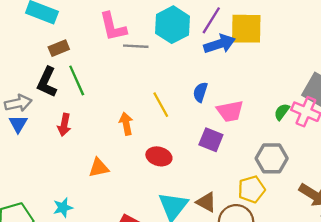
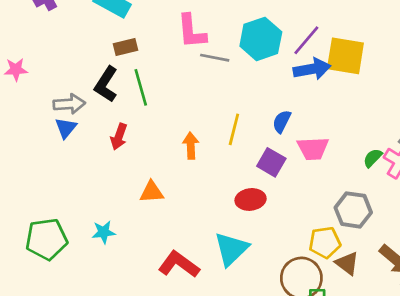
yellow line: (161, 105) -> (234, 129), turned 35
purple square: (211, 140) -> (271, 162), moved
red ellipse: (159, 156) -> (251, 199), moved, turned -30
brown triangle: (206, 202) -> (347, 263), moved

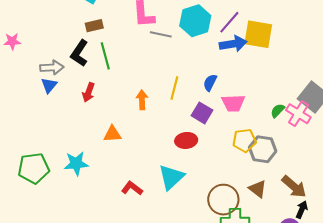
cyan star: (104, 232) -> (76, 163), size x1.4
yellow pentagon: (325, 242) -> (244, 140), moved
red L-shape: (179, 264) -> (132, 188), size x0.7

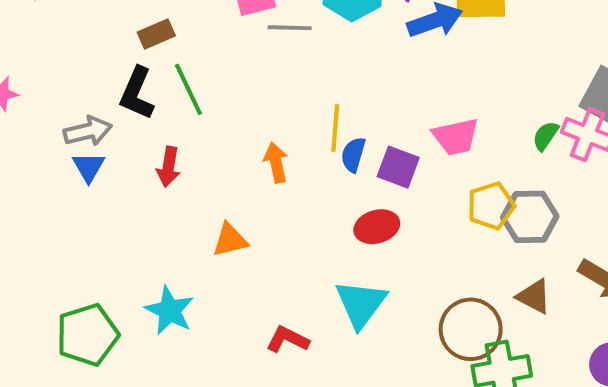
blue semicircle: (210, 83) -> (353, 155), moved
cyan star: (76, 163) -> (170, 311), turned -30

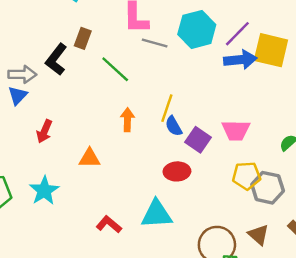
brown rectangle: (156, 34) -> (83, 38), moved, turned -60
green line: (188, 89) -> (115, 69), moved, turned -36
blue semicircle: (353, 155) -> (174, 126), turned -60
red arrow: (168, 167) -> (44, 131), moved
cyan triangle: (361, 304) -> (157, 214), turned 36

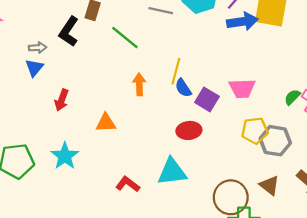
gray arrow: (22, 74) -> (38, 48), size x0.7

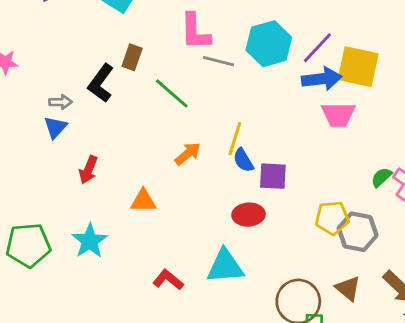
orange arrow: (139, 84) -> (188, 154), turned 50
pink trapezoid: (242, 88) -> (338, 115), moved
purple square: (207, 99) -> (273, 176), turned -30

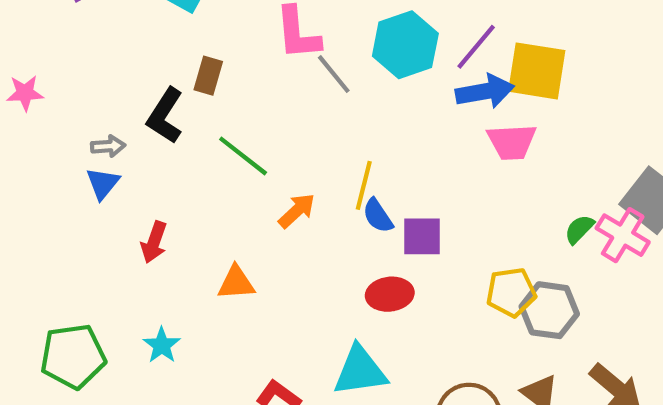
gray line: (218, 61) -> (334, 74), turned 40
green line: (172, 93) -> (243, 156), moved
cyan star: (90, 241) -> (162, 345), size x0.7

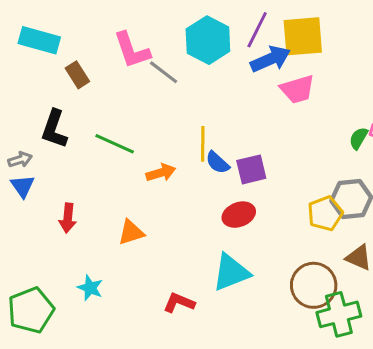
brown rectangle: (208, 76) -> (77, 75), moved, turned -35
orange arrow: (297, 211) -> (161, 173), turned 40
yellow pentagon: (511, 292) -> (325, 213), moved

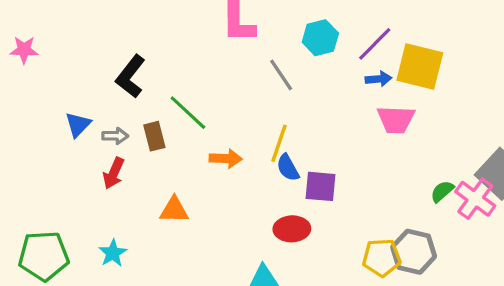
cyan hexagon: (208, 40) -> (320, 38), size x0.7
blue arrow: (270, 59) -> (378, 79), size x0.6
gray line: (164, 72) -> (281, 75), moved
brown rectangle: (77, 75) -> (154, 136), moved
gray arrow: (20, 160) -> (115, 136), moved

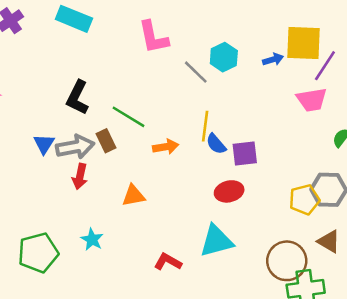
cyan hexagon: (320, 38) -> (224, 57), moved
purple line: (375, 44) -> (325, 66), moved
pink trapezoid: (396, 120) -> (312, 100), moved
gray arrow: (115, 136) -> (75, 147), size x1.8

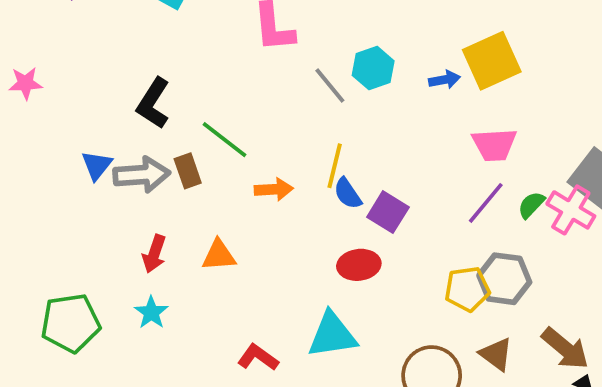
yellow square: (304, 43) -> (492, 61), turned -33
purple line: (325, 66) -> (486, 203), moved
purple square: (245, 153) -> (388, 212), turned 32
red arrow: (80, 176) -> (154, 254), moved

